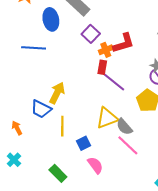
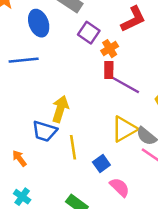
red L-shape: (123, 43) -> (133, 19), moved

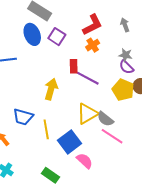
blue ellipse: (39, 23) -> (32, 34), moved
orange cross: (110, 49) -> (93, 45), moved
yellow arrow: (60, 109) -> (51, 89), moved
blue square: (101, 163) -> (69, 142), size x1.6

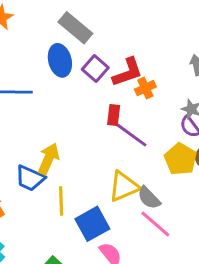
red L-shape: (92, 25) -> (128, 72), moved
yellow arrow: (51, 89) -> (49, 159), moved

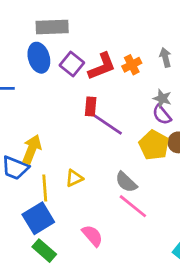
gray rectangle: (75, 28) -> (52, 27), turned -40
orange cross: (145, 88) -> (132, 65), moved
yellow triangle: (124, 187) -> (74, 178), moved, size x0.6
blue square: (92, 224) -> (38, 218), moved

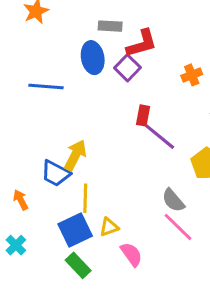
gray rectangle: (52, 27) -> (110, 26), size x0.7
red L-shape: (102, 66) -> (142, 44), moved
yellow triangle: (74, 178) -> (109, 227), moved

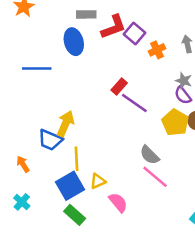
purple square: (127, 68) -> (134, 34), moved
red rectangle: (143, 115) -> (119, 87), turned 35

